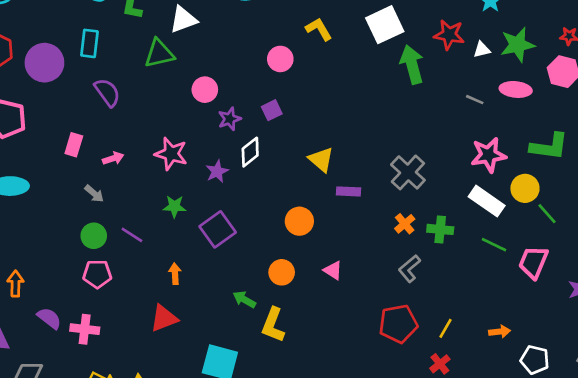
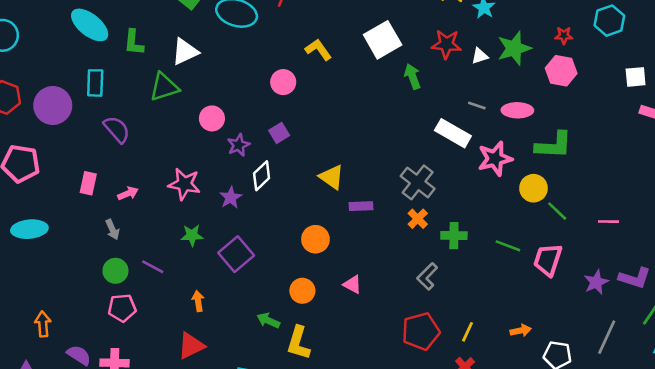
green arrow: (412, 65) -> (412, 76), size x0.7
pink ellipse: (516, 89) -> (517, 110), moved
gray arrow: (94, 194) -> (112, 229), turned 30
white rectangle: (487, 201) -> (453, 133), moved
orange cross: (405, 224) -> (418, 219), moved

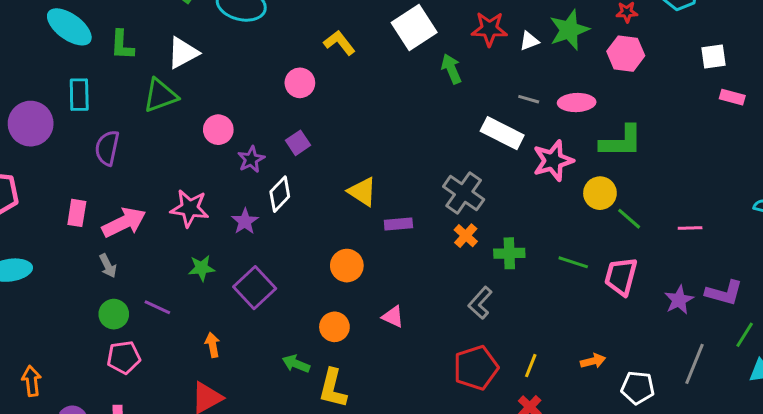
purple semicircle: (117, 129) -> (107, 148), turned -124
pink arrow: (128, 193) -> (124, 222), size x1.8

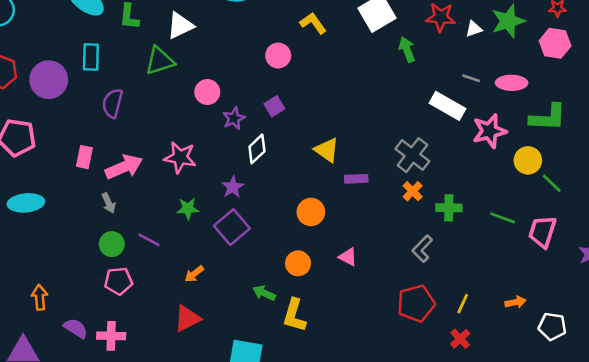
purple star: (245, 221) -> (233, 187), moved
orange arrow: (213, 345) -> (194, 274), turned -120

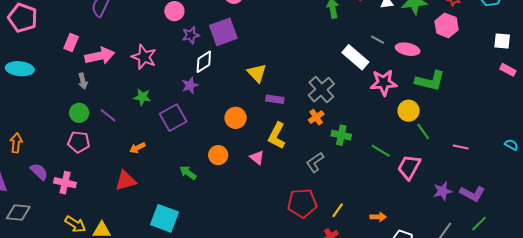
purple square: (274, 106) -> (223, 32), size x1.8
purple star: (233, 187) -> (190, 85), moved
yellow L-shape: (294, 315) -> (277, 136), moved

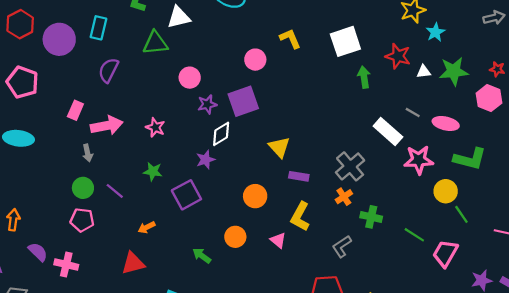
pink star: (144, 57) -> (155, 127), size x0.7

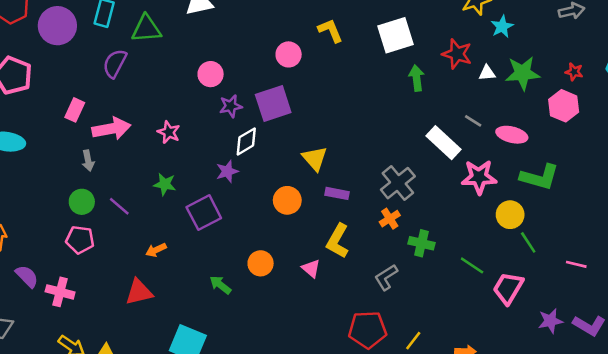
green triangle: (155, 43) -> (146, 29), moved
orange circle: (255, 196) -> (287, 200), moved

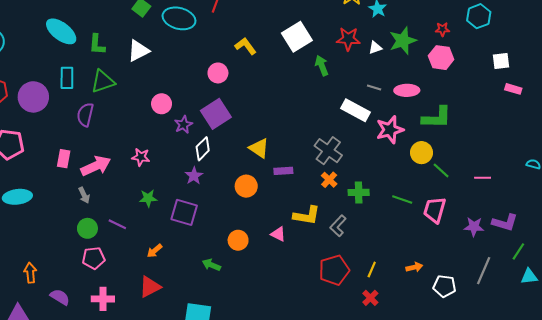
purple square: (204, 213) -> (184, 212), turned -32
yellow L-shape: (338, 241) -> (307, 215), moved, turned -96
pink cross: (60, 292) -> (103, 299), moved
purple star: (550, 321) -> (474, 227), turned 30

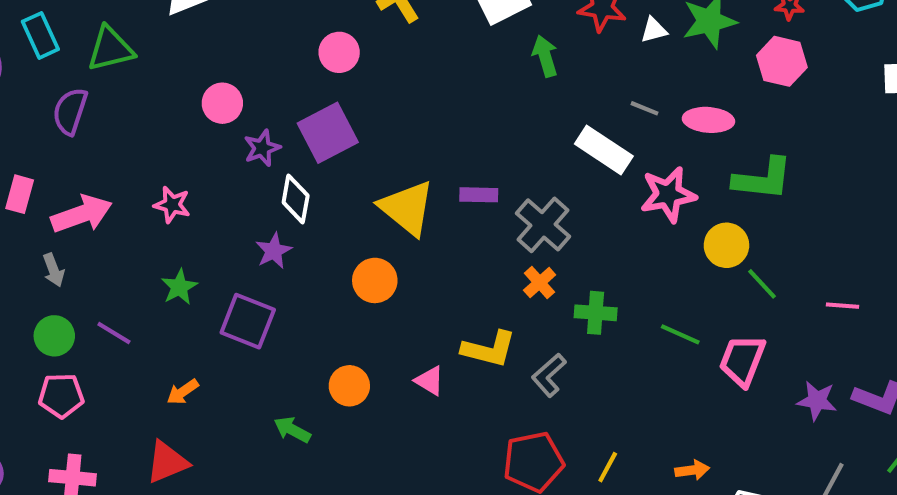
cyan rectangle: (67, 78) -> (40, 35), turned -30
yellow triangle: (259, 148) -> (407, 208), size x1.4
white diamond: (203, 149) -> (296, 199), turned -40
purple rectangle: (283, 171) -> (479, 195), moved
green star: (148, 198) -> (179, 287), turned -30

